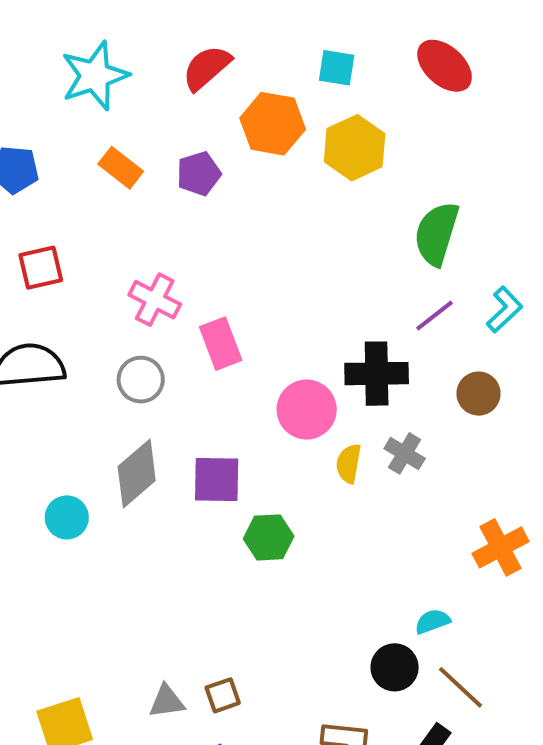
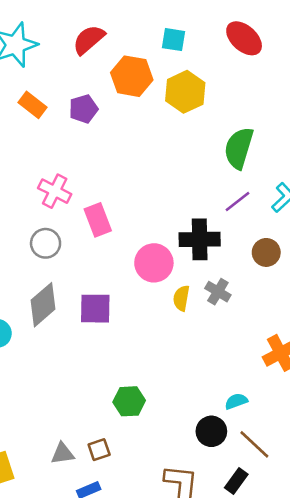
green hexagon: (269, 537) -> (129, 401), moved

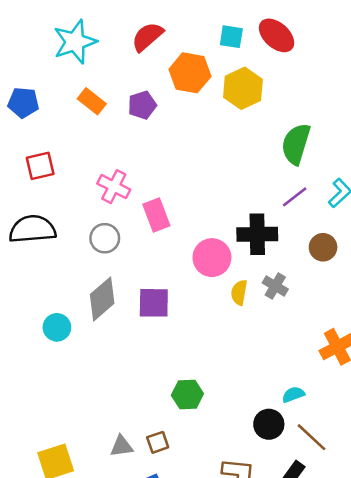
red ellipse: (244, 38) -> (277, 35), moved

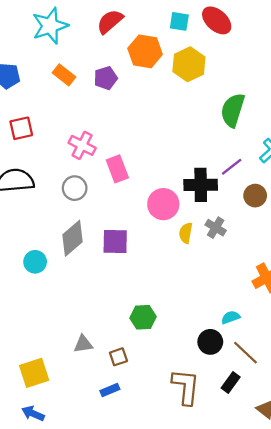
purple line: (295, 197) -> (232, 167), moved
gray triangle: (122, 446) -> (83, 344), moved

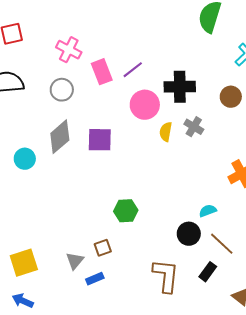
purple line: (232, 167) -> (133, 70), moved
gray triangle: (83, 344) -> (75, 261), moved, turned -42

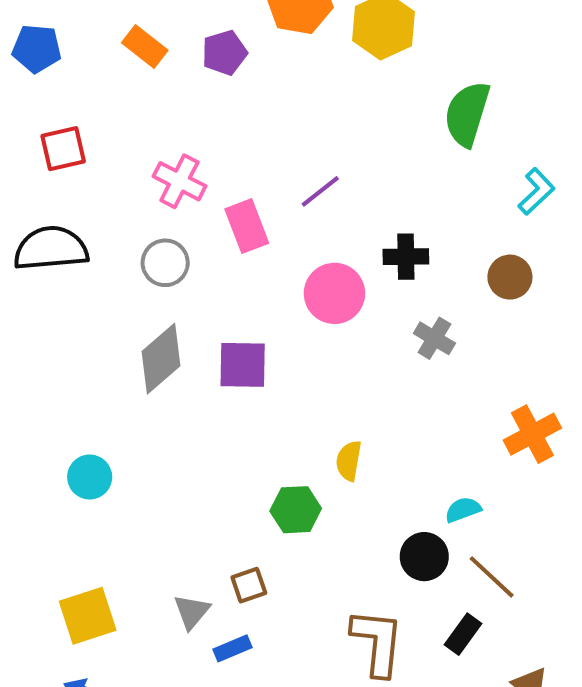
purple line: (133, 70) -> (320, 191), moved
black cross: (180, 87) -> (406, 257), size x0.7
yellow semicircle: (166, 132) -> (349, 461), moved
cyan circle: (25, 159) -> (90, 477), moved

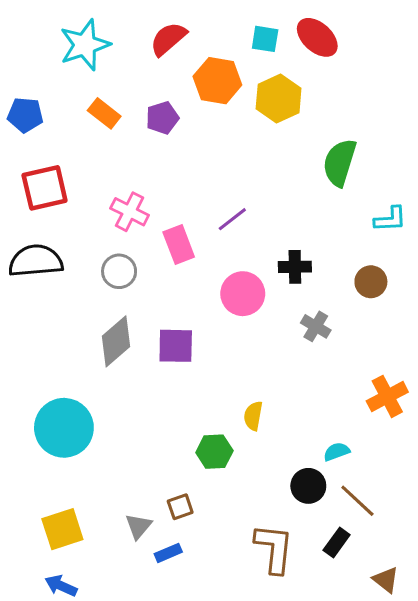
red square: (63, 149) -> (45, 188), size x1.4
cyan L-shape: (536, 191) -> (390, 219), turned 40
cyan circle: (90, 477) -> (64, 428), size x1.8

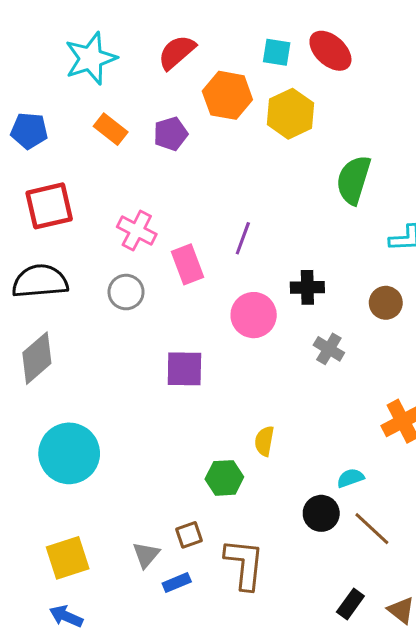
purple line: (232, 219) -> (243, 238), turned -32
gray diamond: (116, 341) -> (37, 358), moved
black rectangle: (337, 543) -> (350, 604), moved
brown L-shape: (274, 548) -> (244, 564), moved

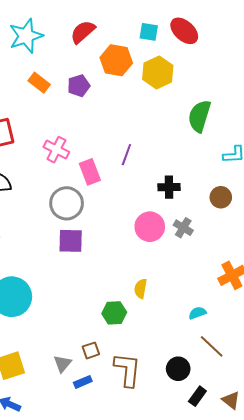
gray circle: (126, 292) -> (67, 203), moved, size x1.4
pink circle: (254, 315) -> (150, 227), moved
purple square: (184, 369) -> (71, 241), moved
black circle: (321, 513) -> (178, 369), moved

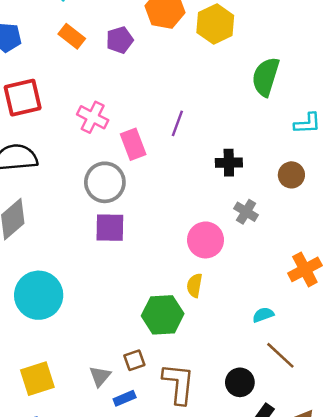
pink circle: (150, 227) -> (206, 240), moved
green hexagon: (114, 313) -> (163, 315), size x1.4

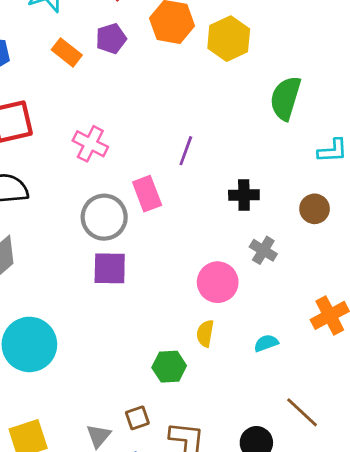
purple pentagon: (120, 40) -> (111, 39), moved
pink rectangle: (133, 144) -> (147, 194), moved
green hexagon: (163, 315) -> (169, 367), size x0.7
cyan semicircle: (263, 315) -> (266, 343), moved

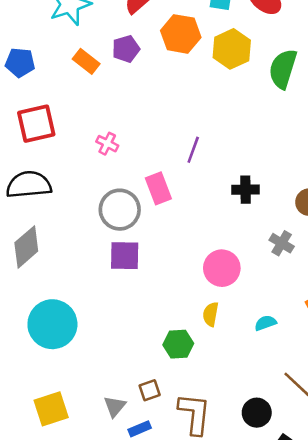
green semicircle: (285, 98) -> (283, 69), moved
pink cross: (90, 144) -> (107, 144), size x0.7
gray cross: (263, 250) -> (282, 243), moved

